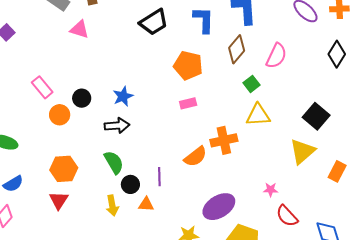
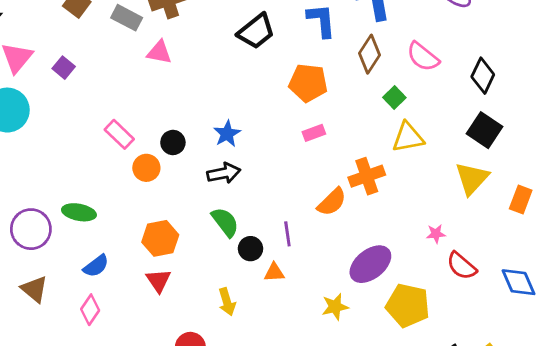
black diamond: (337, 54) -> (483, 76), moved
pink semicircle: (276, 56) -> (423, 57), turned 110
yellow arrow: (112, 206) -> (227, 302), moved

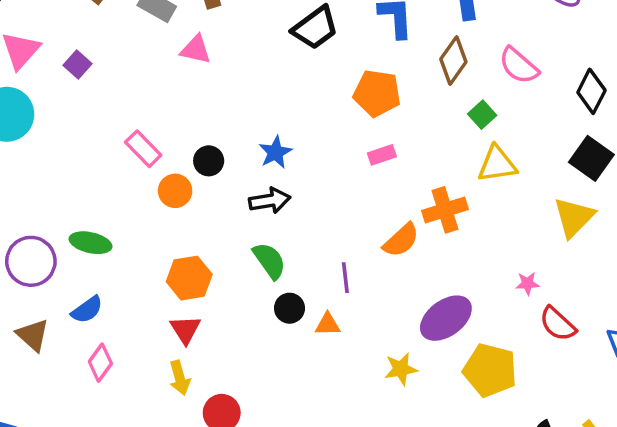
black circle: (250, 249) -> (289, 308), moved
blue semicircle: (96, 266) -> (87, 310), moved
yellow arrow: (227, 302) -> (180, 378), moved

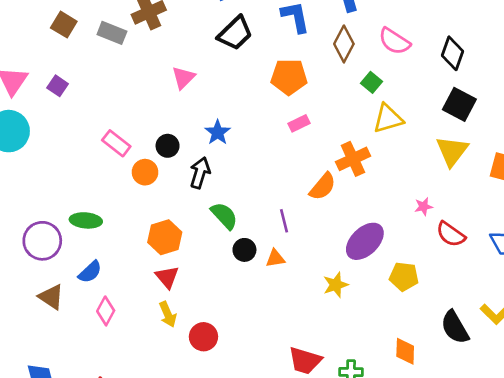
pink triangle: (196, 50) -> (183, 78), moved, turned -50
black arrow: (270, 201) -> (200, 173), moved, turned -56
yellow pentagon: (490, 370) -> (404, 277), size x0.7

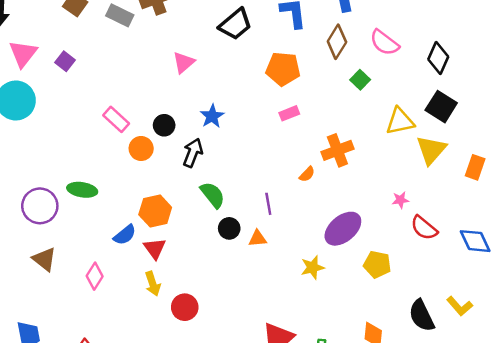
yellow triangle: (388, 119) -> (400, 121), moved
orange semicircle: (323, 187) -> (307, 174), size x0.6
blue semicircle: (90, 272) -> (125, 235), moved

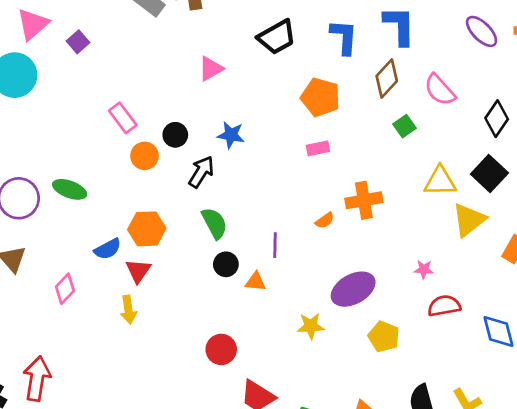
blue star: (212, 116) -> (231, 135), turned 30
red semicircle: (424, 228) -> (444, 306), turned 120
red circle: (185, 307) -> (221, 349), moved

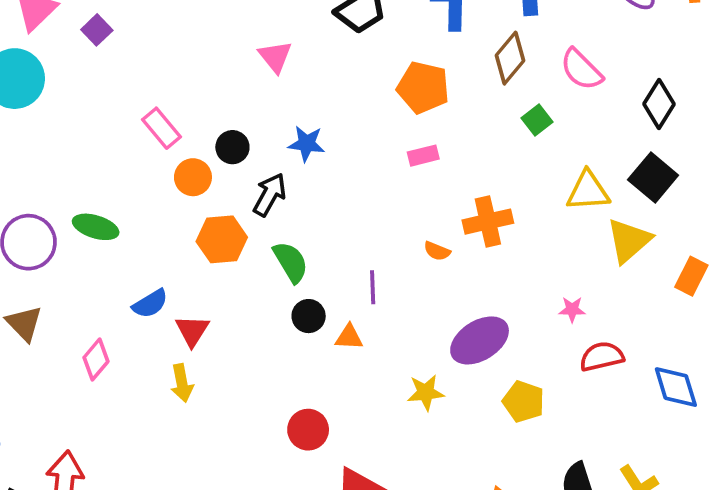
pink triangle: (211, 69) -> (275, 57), turned -36
orange semicircle: (325, 220) -> (437, 251), turned 60
orange hexagon: (147, 229) -> (222, 239), moved

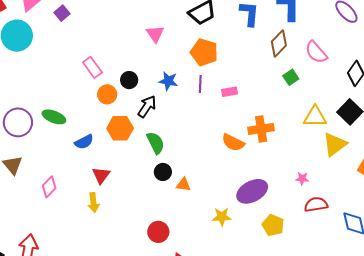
orange pentagon: (423, 87) -> (204, 52), moved
orange semicircle: (437, 251) -> (233, 143), size x1.6
purple line: (373, 287) -> (200, 84), moved
blue semicircle: (150, 304) -> (84, 142), moved

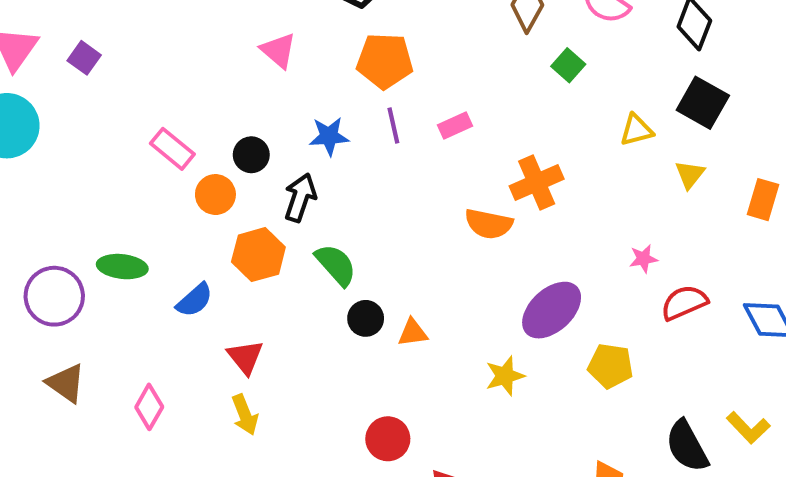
yellow triangle: (315, 117) -> (637, 130), size x0.7
yellow triangle: (335, 144) -> (690, 174), size x0.6

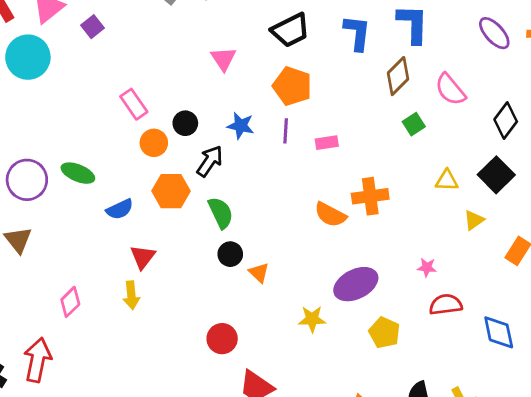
orange triangle: (413, 333) -> (259, 273), turned 35
pink diamond: (149, 407) -> (70, 302), moved

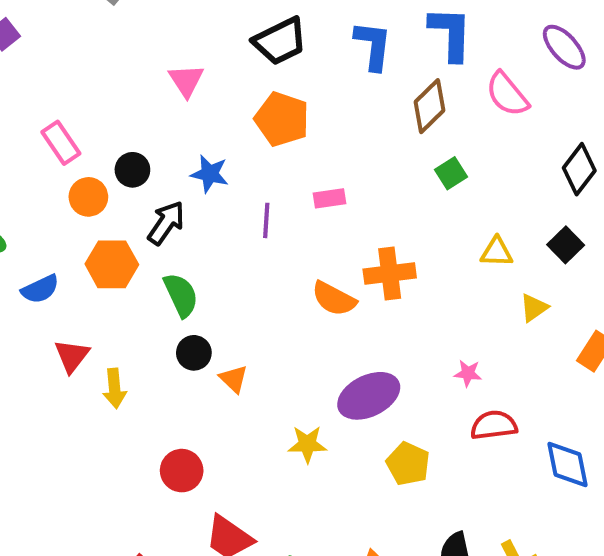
pink semicircle: (450, 89) -> (507, 94), moved
purple line: (286, 131) -> (266, 220), moved
black square: (496, 175) -> (566, 245), size x0.7
yellow arrow: (131, 295) -> (115, 388), moved

